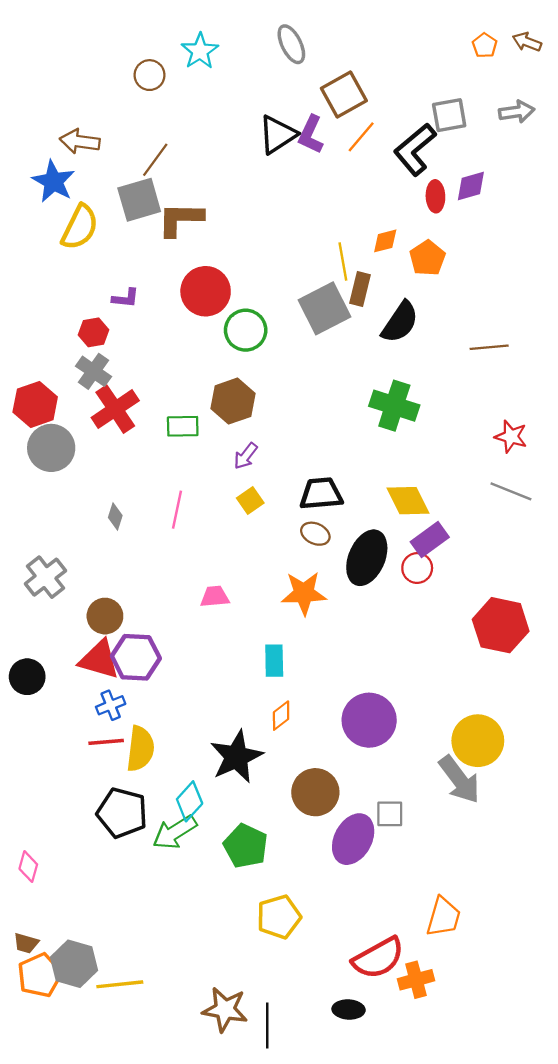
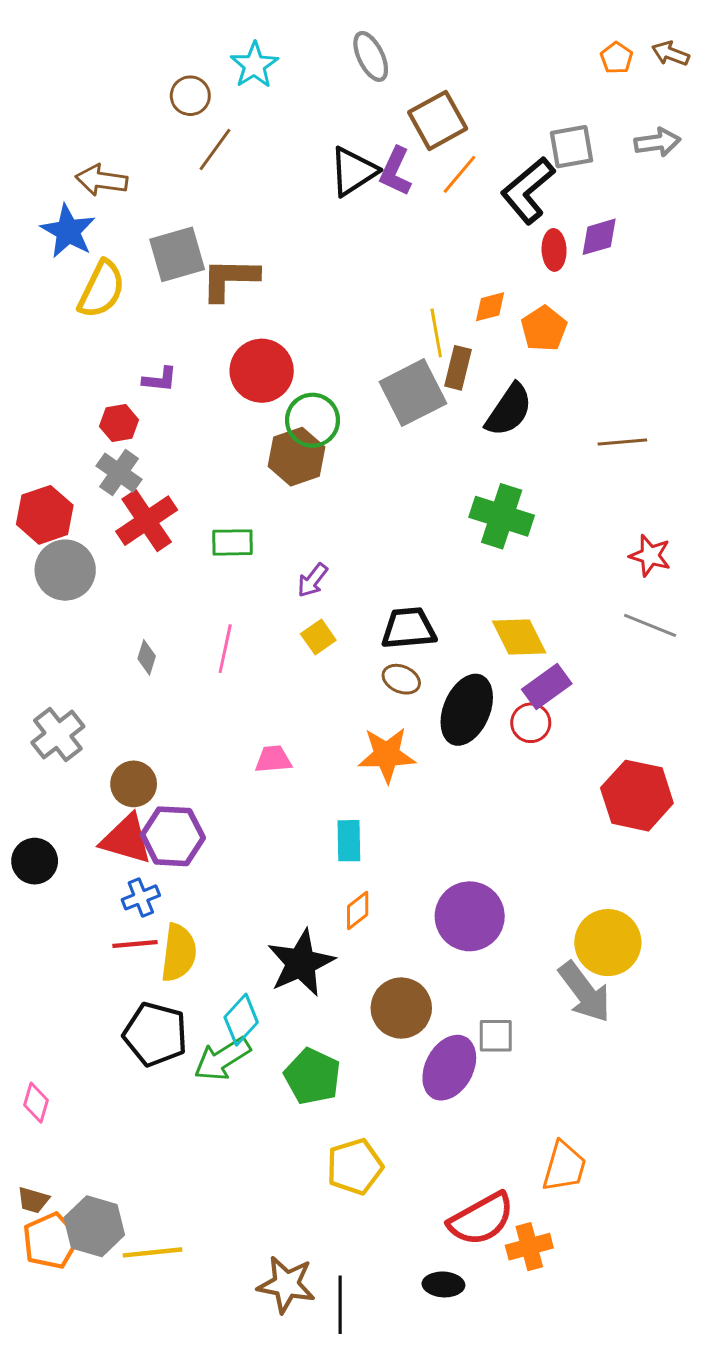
brown line: (155, 160) -> (215, 150), moved
brown hexagon: (233, 401) -> (297, 457), moved

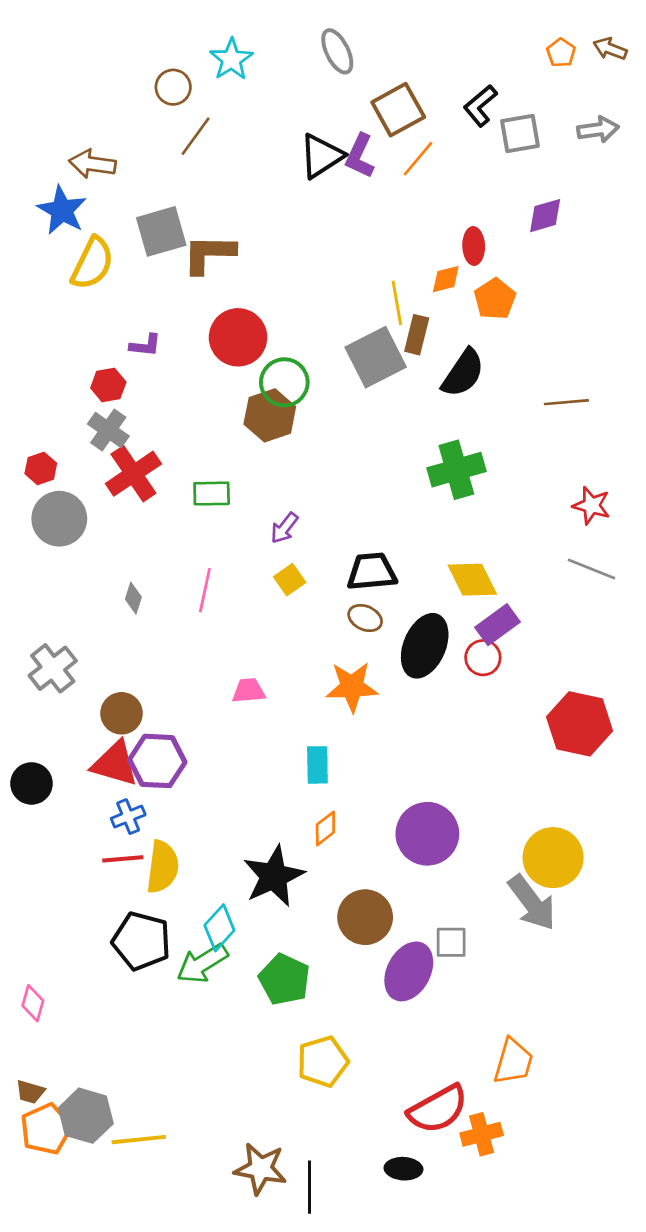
black L-shape: (528, 190) -> (480, 106), moved, size x0.7
red ellipse: (554, 250) -> (474, 246), moved
red hexagon: (45, 515) -> (41, 468), size x0.6
green cross: (502, 516) -> (456, 470), turned -34

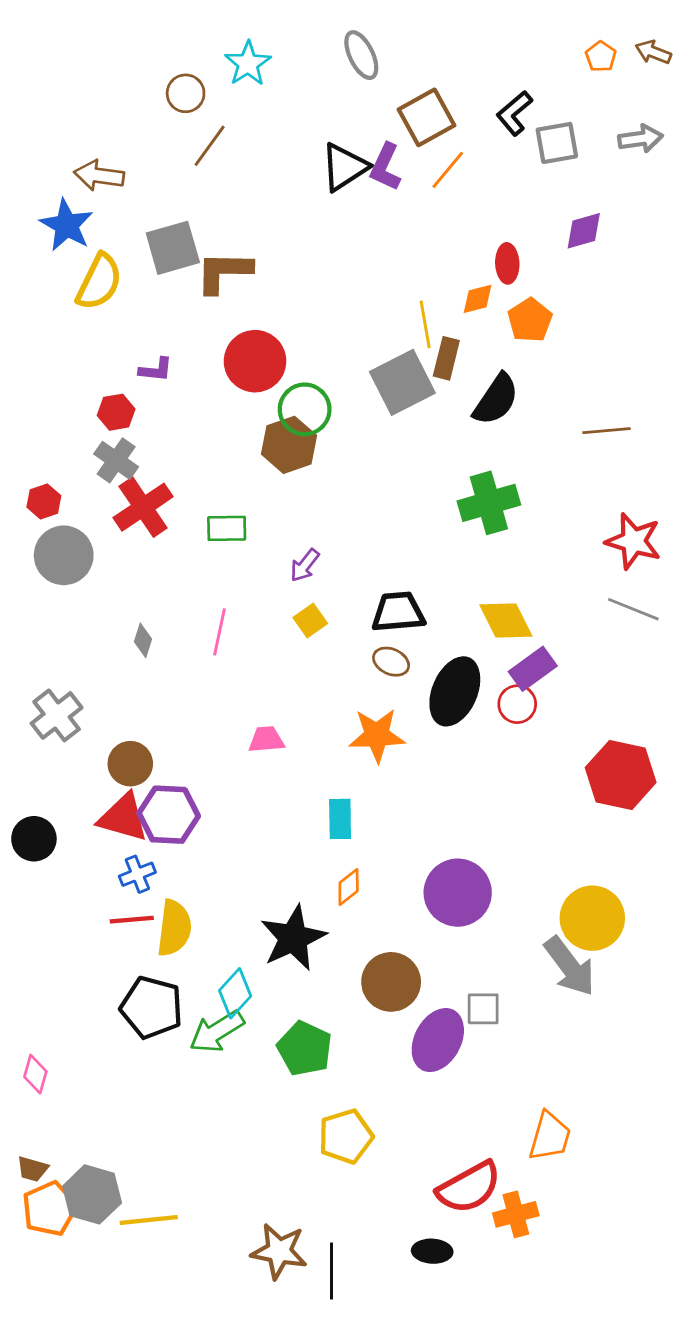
red star: (591, 505) -> (633, 541), size x1.4

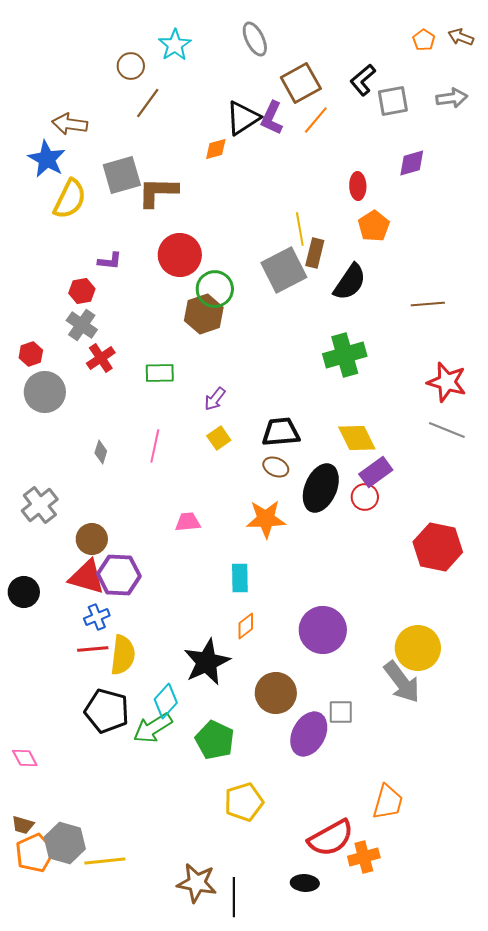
orange diamond: (478, 299) -> (216, 149), moved
red cross: (143, 507) -> (101, 358), size x0.7
pink diamond: (35, 1074) -> (25, 758), turned -44

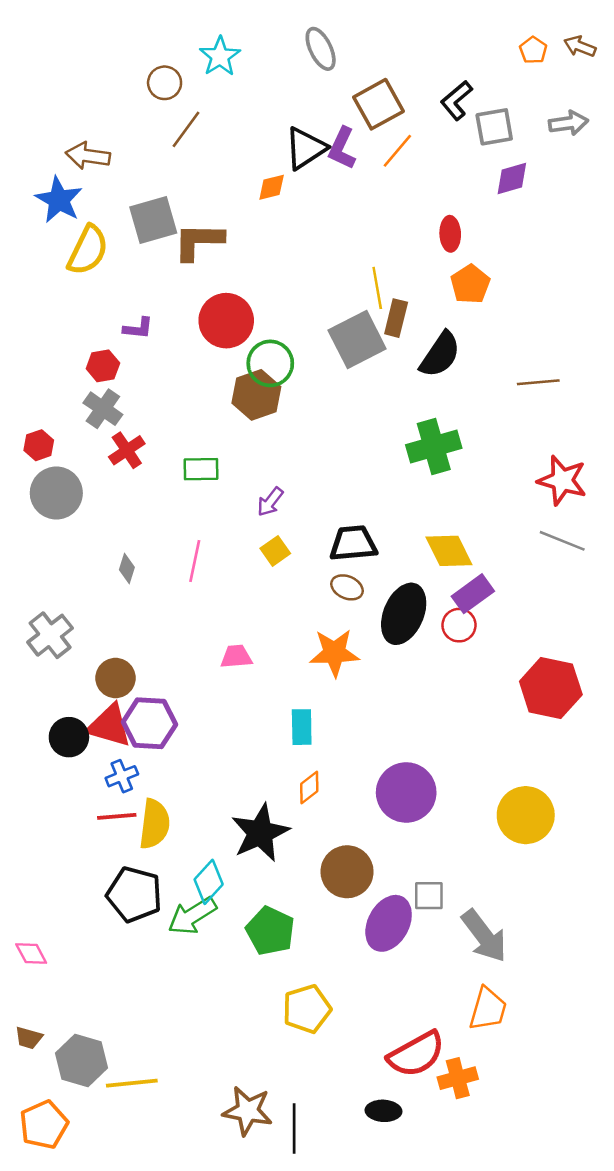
purple diamond: (412, 163) -> (512, 178), moved
black circle: (24, 592) -> (69, 737), moved
gray arrow: (402, 682) -> (484, 936), moved
orange pentagon: (35, 853) -> (44, 1125), moved

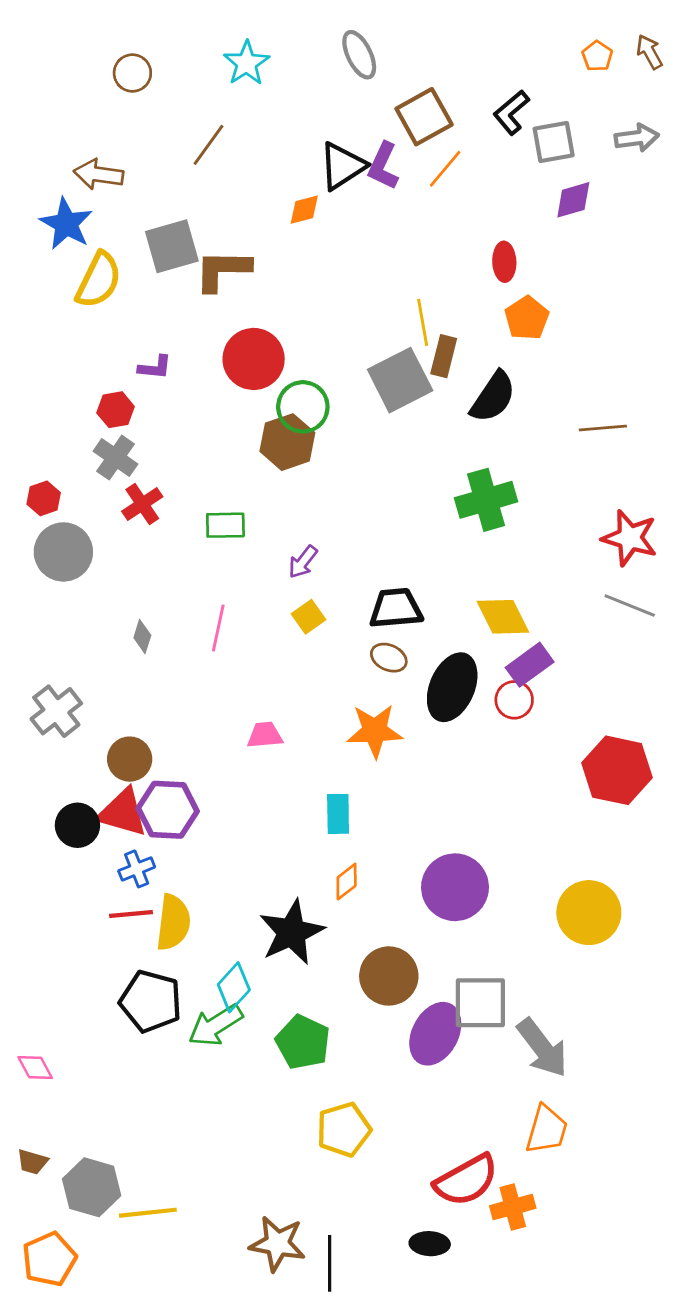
brown arrow: (580, 46) -> (649, 52), turned 40
brown circle: (165, 83) -> (132, 73), moved
gray square: (429, 896) -> (480, 1003), size x1.6

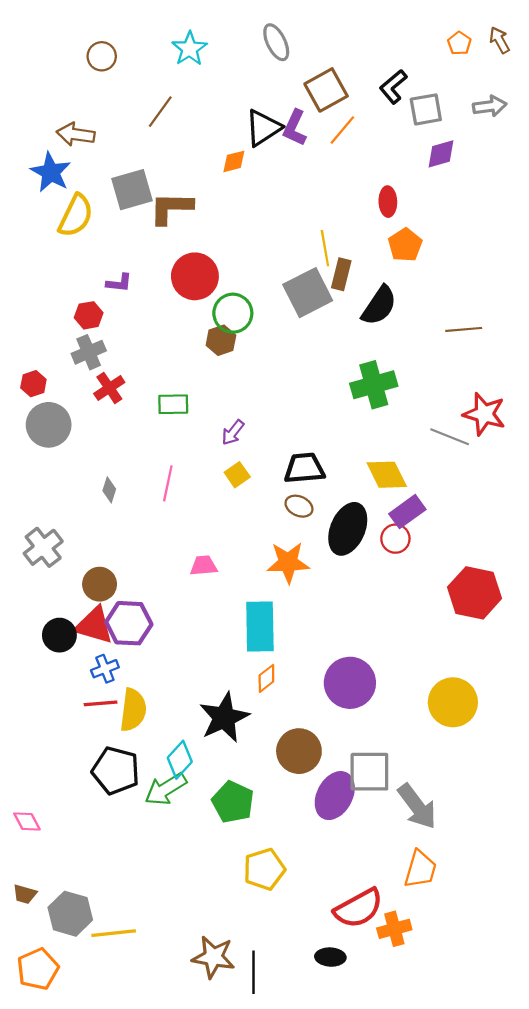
brown hexagon: (287, 442) -> (221, 340), size x0.7
gray cross: (116, 458) -> (89, 352), turned 32
gray line: (630, 605) -> (450, 437), moved
cyan rectangle: (338, 814) -> (260, 626), size x1.6

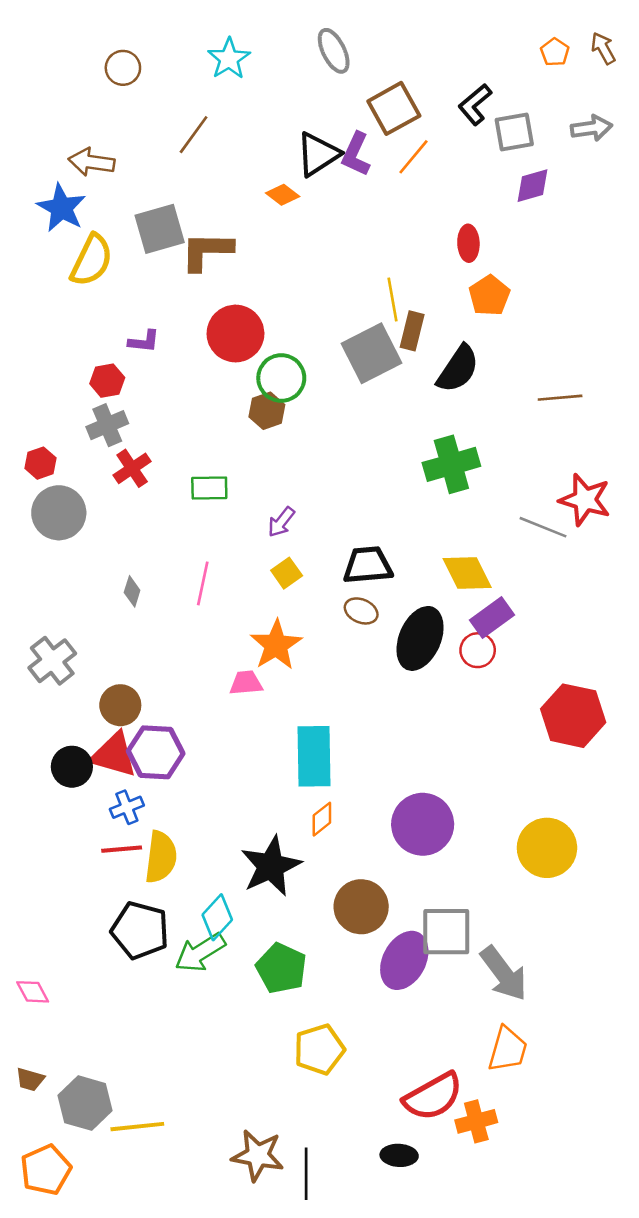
orange diamond: (234, 161) -> (283, 195), turned 52
orange star: (288, 562) -> (276, 645), moved, turned -30

